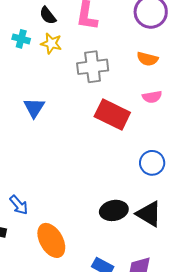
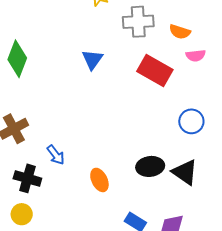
orange semicircle: (147, 59) -> (180, 32), moved
blue triangle: (34, 108) -> (92, 59), moved
orange ellipse: (51, 240) -> (99, 180), moved, size x0.7

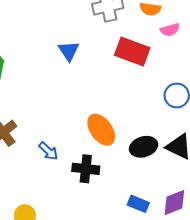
black cross: (27, 178) -> (86, 169), moved
orange ellipse: (99, 180) -> (101, 130), moved, size x1.4

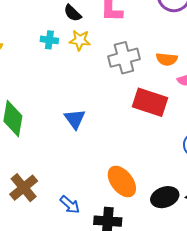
blue triangle: (69, 51) -> (75, 119), moved

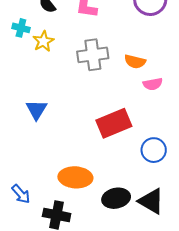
yellow star: (80, 40) -> (43, 41), moved, turned 30
red rectangle: (150, 102) -> (114, 123), moved, turned -48
orange ellipse: (122, 181) -> (75, 177), turned -56

